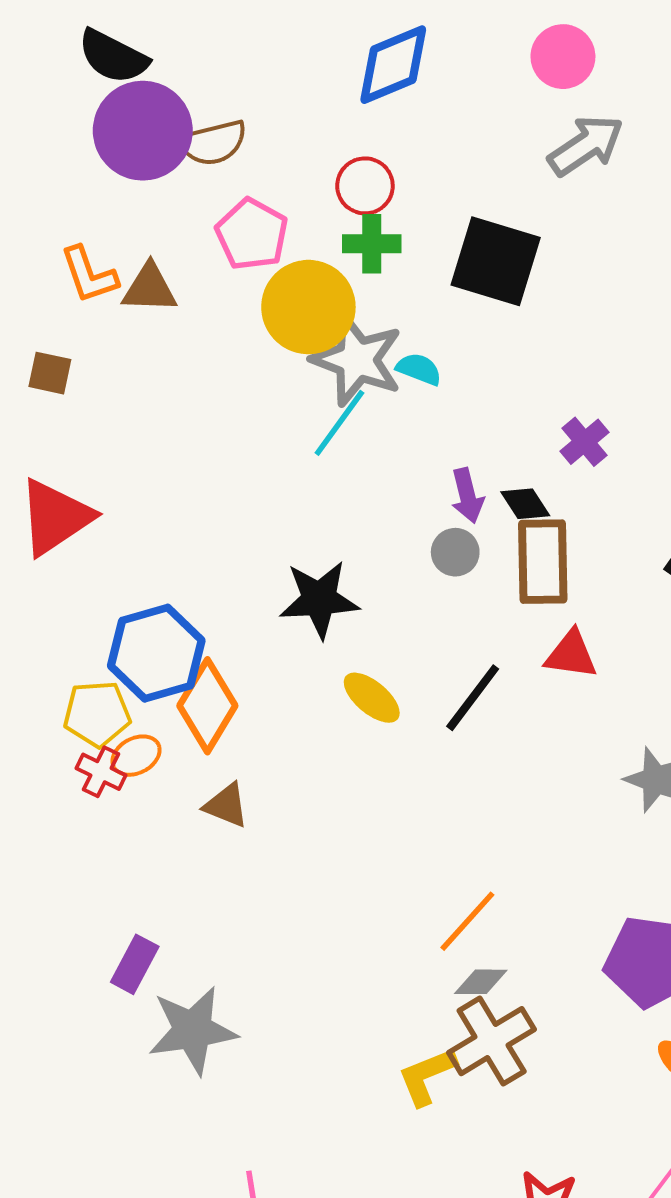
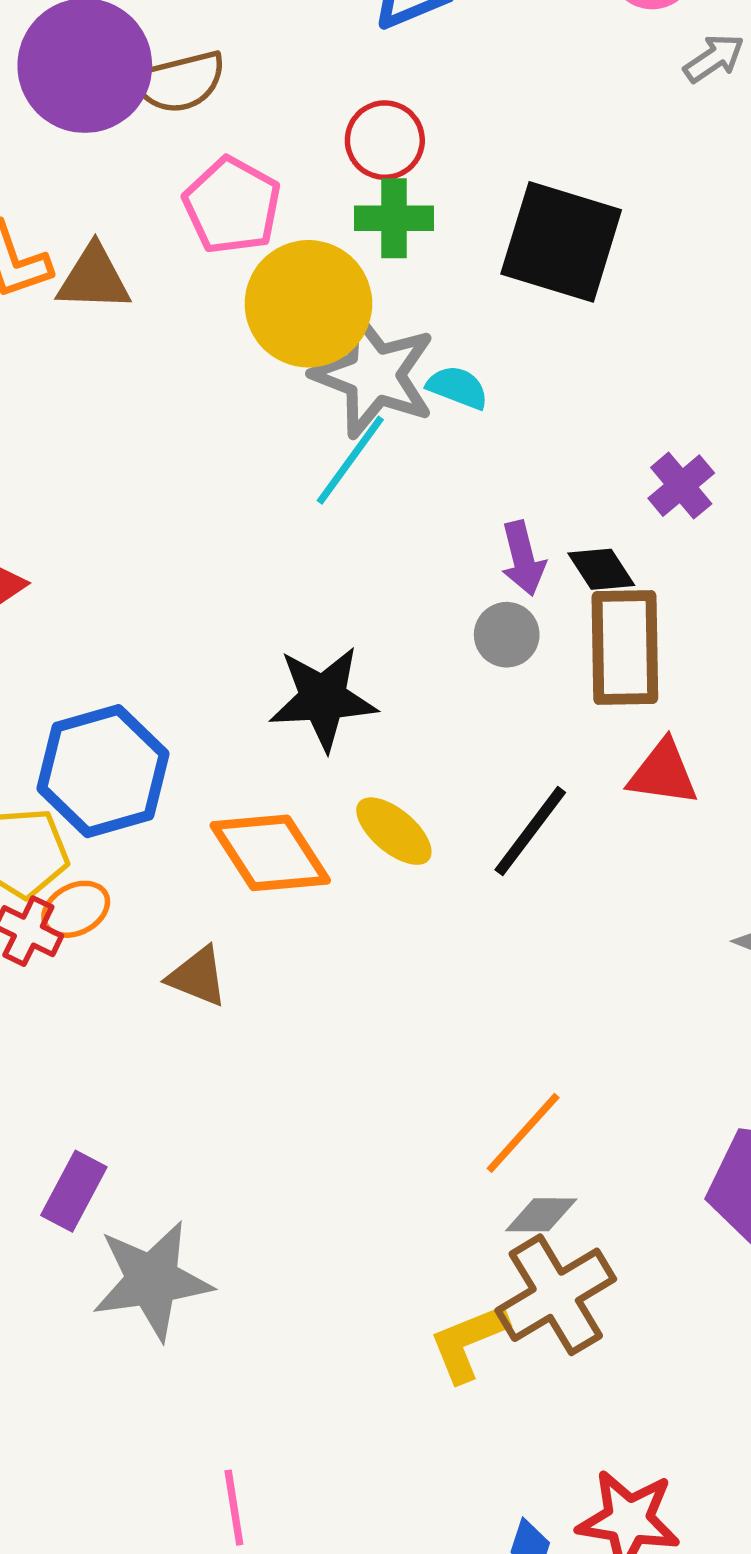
gray arrow: (586, 145) -> (714, 58), moved, size x0.6
orange diamond: (207, 706) -> (270, 853), moved, turned -64

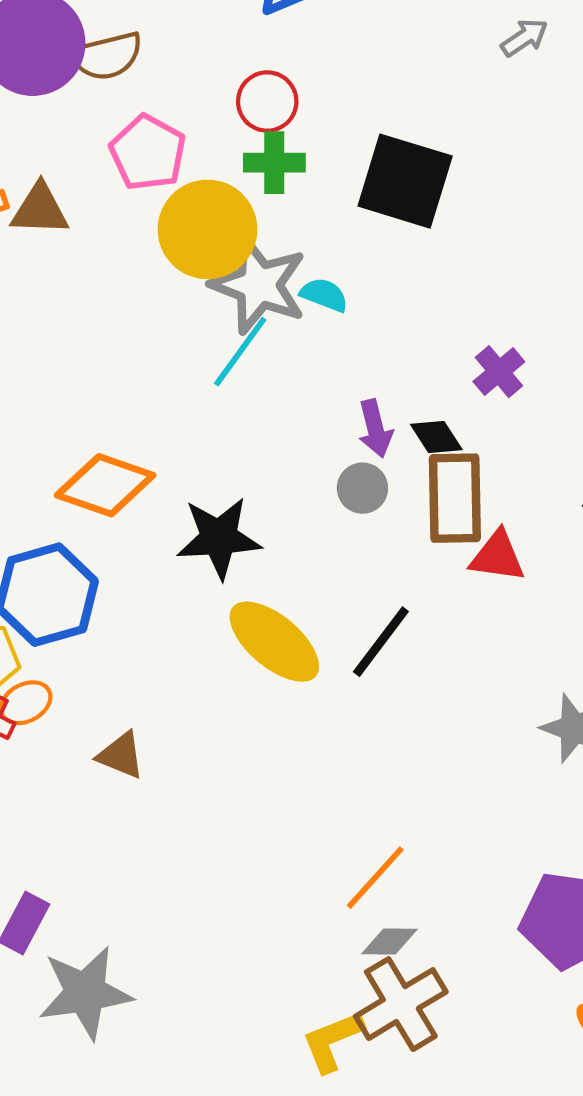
red triangle: (663, 773) -> (497, 556), moved
yellow ellipse: (394, 831) -> (274, 642), size x1.5
orange diamond: (270, 853) -> (105, 485), moved, turned -38

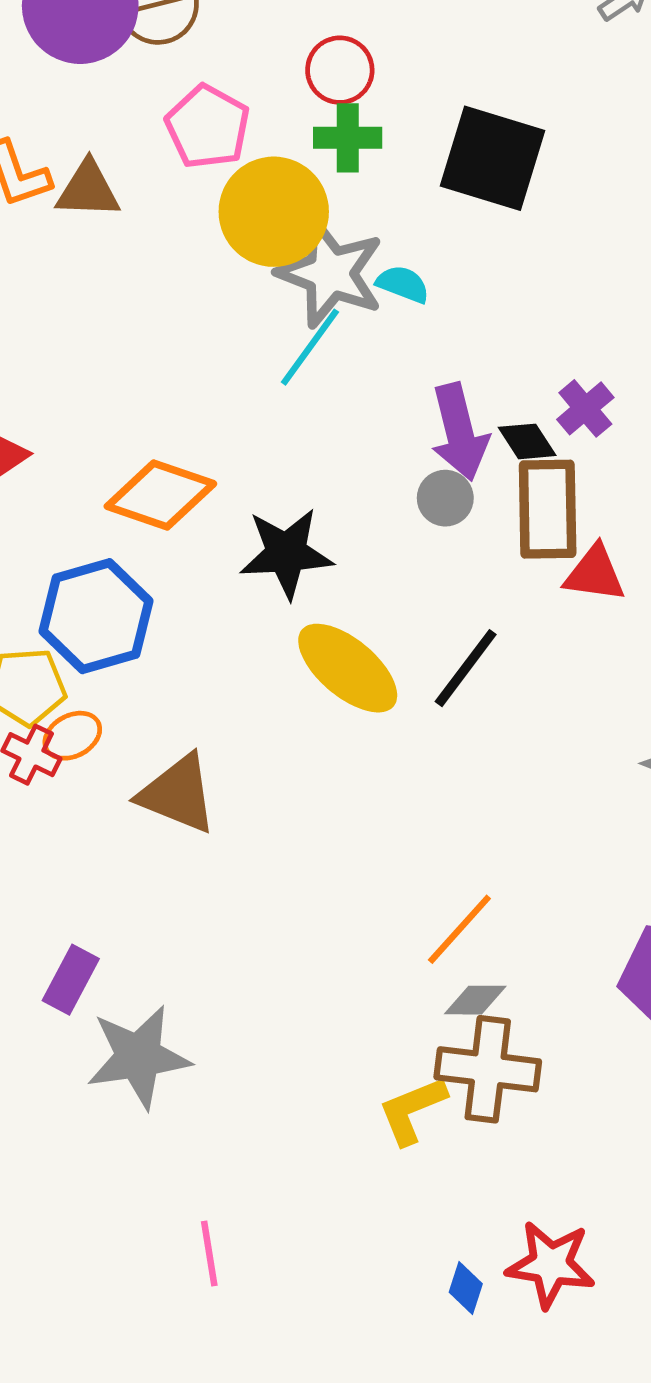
purple cross: (499, 372) -> (585, 408), moved
purple arrow: (375, 428) -> (459, 432), size x1.5
brown triangle: (121, 755) -> (178, 794), size x1.5
brown cross: (401, 1004) -> (488, 1069), turned 38

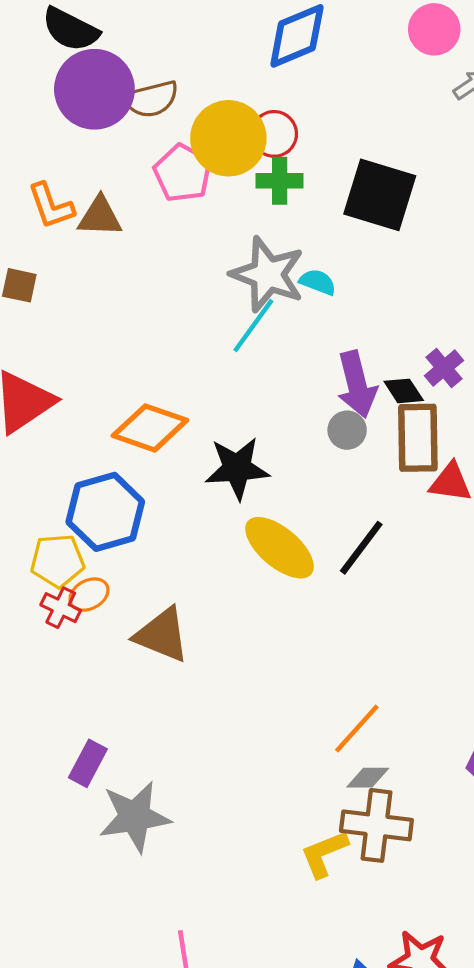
yellow circle: (274, 212) -> (228, 138), moved

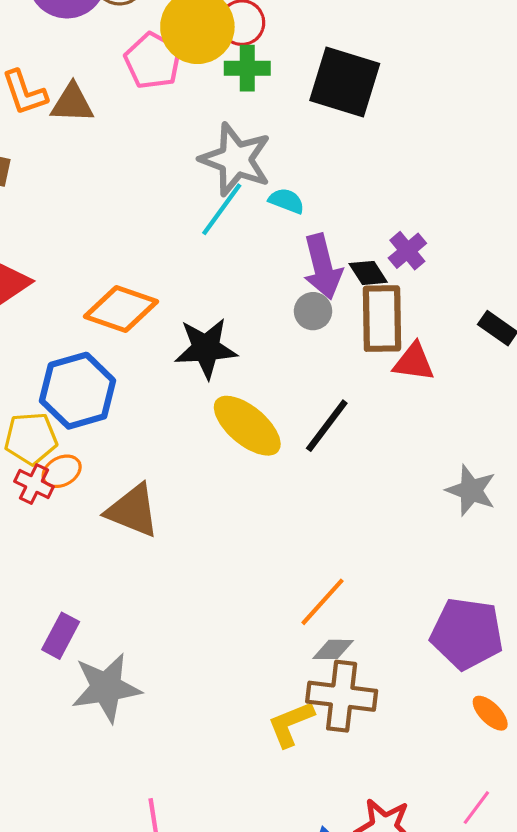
cyan semicircle: (318, 282) -> (286, 201), moved

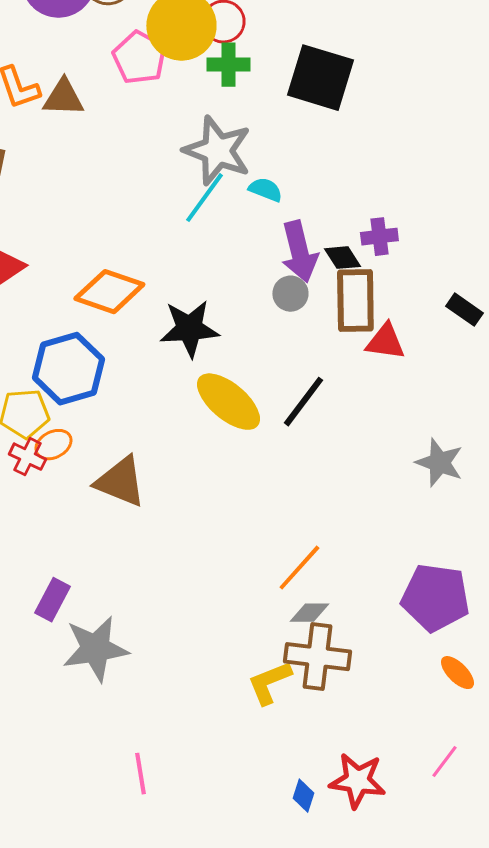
purple cross: (407, 251) -> (379, 237), turned 33

